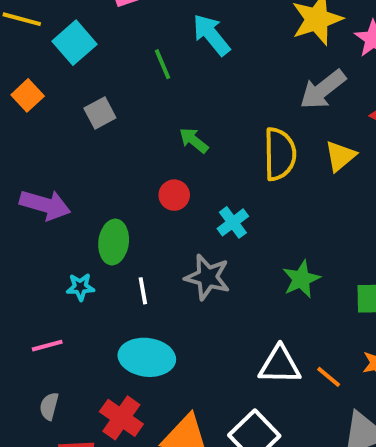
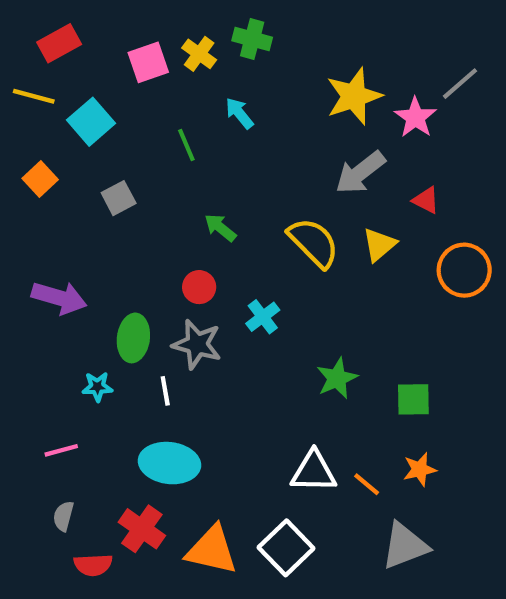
cyan arrow: (211, 35) -> (239, 113), size x0.7
yellow semicircle: (280, 154) -> (314, 243), turned -44
gray star: (207, 277) -> (197, 344), moved

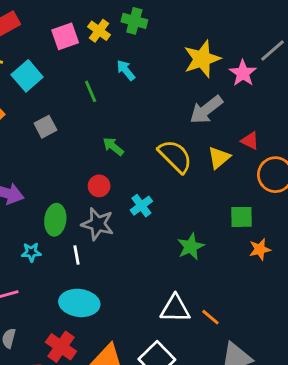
red triangle: (426, 200) -> (250, 141), moved
green square: (413, 399) -> (241, 217), moved
orange star: (420, 469) -> (260, 249), moved

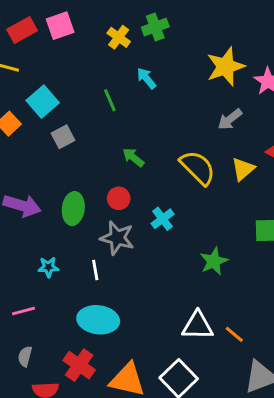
green cross: (134, 21) -> (155, 27), turned -35
pink square: (65, 36) -> (60, 26), moved
cyan square: (27, 76) -> (43, 102), moved
gray arrow: (206, 110) -> (230, 119), size x0.7
green ellipse: (55, 220) -> (73, 209), moved

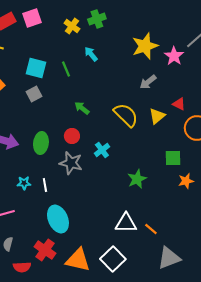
cyan square: (43, 102) -> (36, 68), moved, turned -35
white line: (95, 270) -> (45, 185), moved
cyan ellipse: (98, 320) -> (58, 219), turned 60

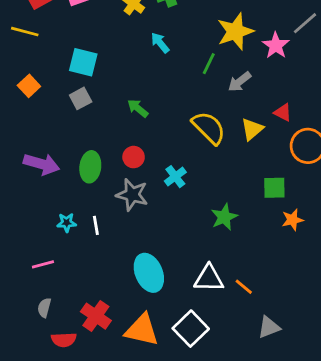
green line: (66, 69) -> (209, 64), moved, turned 49
green arrow: (82, 108) -> (138, 108), moved
cyan ellipse: (58, 219) -> (149, 273), moved
gray triangle: (169, 258) -> (269, 327), size x0.7

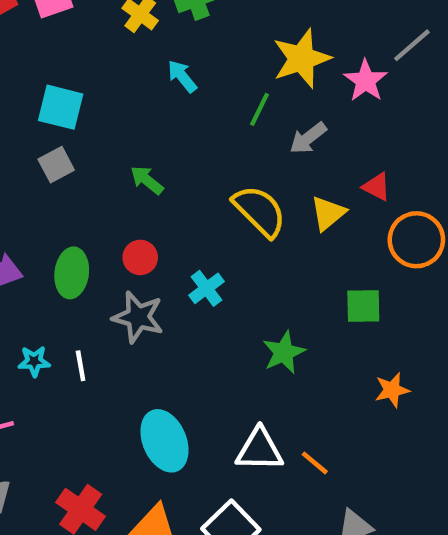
orange star: (293, 220) -> (392, 390), moved

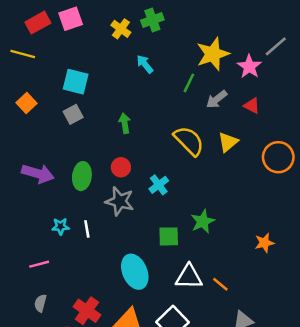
green arrow: (147, 180) -> (125, 123), turned 42
red triangle: (377, 187) -> (252, 106), moved
green square: (363, 306) -> (169, 236), moved

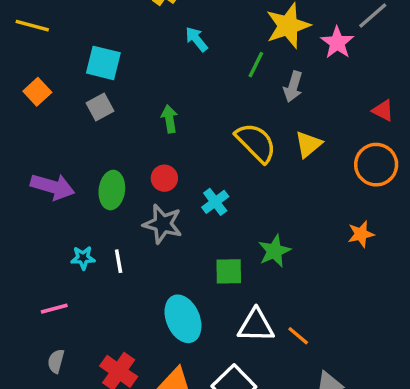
gray arrow: (217, 99) -> (293, 87), turned -35
red triangle: (252, 106) -> (383, 110), moved
orange star: (264, 243) -> (361, 234), moved

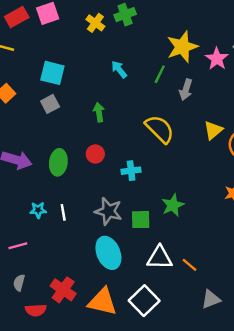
cyan arrow: (197, 39) -> (119, 69), moved
yellow triangle: (308, 144) -> (213, 130), moved
cyan cross: (215, 202) -> (131, 171), turned 30
gray star: (163, 224) -> (108, 211), moved

